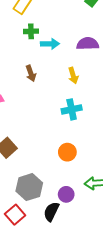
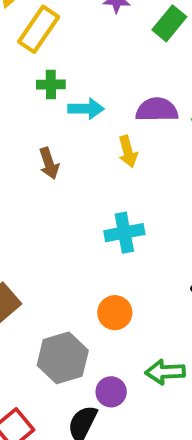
yellow arrow: (73, 76) -> (128, 151), moved
gray hexagon: (29, 187) -> (63, 358), moved

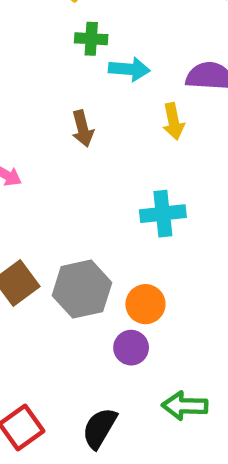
gray hexagon: (63, 358) -> (82, 289), moved
green arrow: (165, 372) -> (185, 406), moved
purple circle: (111, 392) -> (131, 348), moved

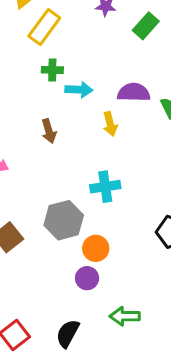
gray hexagon: (82, 289) -> (64, 220), moved

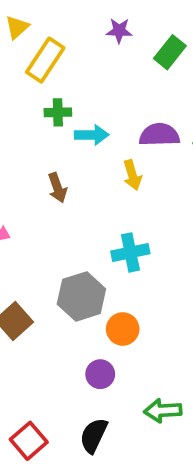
purple circle: (87, 278) -> (100, 374), moved

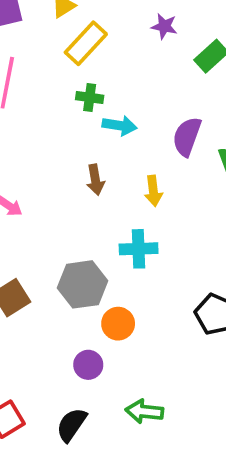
purple semicircle: (159, 135) -> (187, 137), turned -78
yellow arrow: (132, 175) -> (153, 191), moved
brown arrow: (57, 188) -> (95, 180), moved

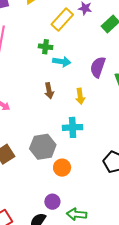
yellow rectangle: (86, 43) -> (62, 20), moved
purple circle: (88, 365) -> (52, 202), moved

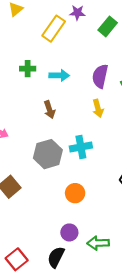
green cross: (46, 47) -> (28, 69), moved
yellow arrow: (80, 96) -> (98, 108), moved
gray hexagon: (43, 147) -> (48, 154), moved

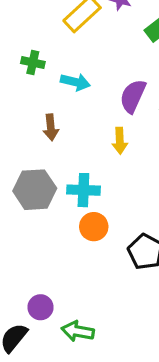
orange circle: (75, 193) -> (94, 227), moved

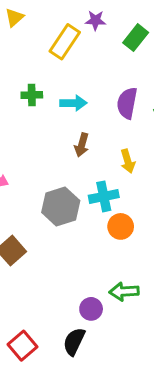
brown arrow: (51, 127) -> (82, 145), moved, turned 35
yellow arrow: (120, 141) -> (128, 161), moved
green arrow: (78, 331) -> (124, 292), moved

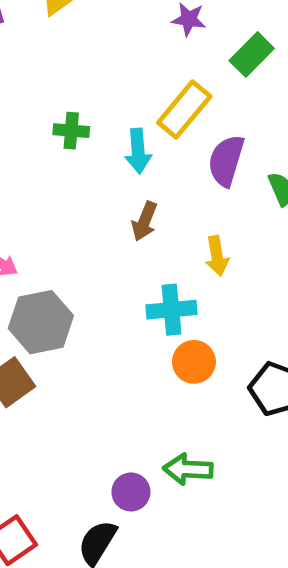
yellow rectangle: (65, 42) -> (184, 110), moved
cyan arrow: (73, 103) -> (138, 151), turned 80
gray hexagon: (61, 207) -> (41, 322), moved

